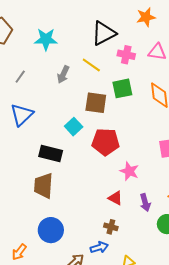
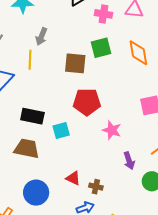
yellow line: (91, 65) -> (30, 60), moved, turned 60
cyan square: (74, 127) -> (61, 131), moved, turned 30
brown trapezoid: (43, 186) -> (27, 148), turned 100
red triangle: (115, 198) -> (73, 178), moved

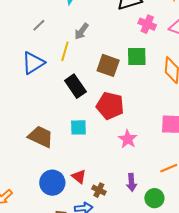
black rectangle: (32, 116) -> (75, 86), moved, turned 30
purple arrow: (129, 161) -> (132, 182), moved
blue circle: (36, 193) -> (52, 183), moved

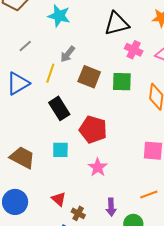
brown square: (108, 65) -> (89, 77), moved
pink star: (128, 139) -> (98, 167), moved
blue circle: (52, 183) -> (15, 202), moved

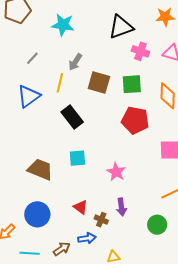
red pentagon: (93, 130) -> (135, 120), moved
purple arrow: (111, 207) -> (121, 207), moved

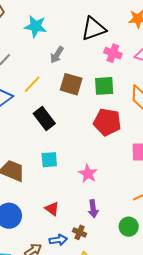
gray arrow: (75, 62) -> (57, 55), moved
yellow line: (60, 83) -> (32, 84), turned 30
brown cross: (101, 220) -> (80, 232), moved

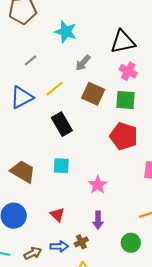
pink cross: (113, 53) -> (128, 71), moved
brown cross: (80, 232) -> (81, 242), turned 32

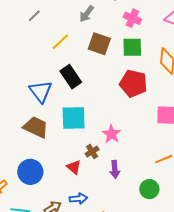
blue triangle: (22, 97) -> (41, 91), moved, turned -35
cyan square: (61, 166) -> (74, 118), size x1.5
brown cross: (81, 242) -> (92, 152), moved

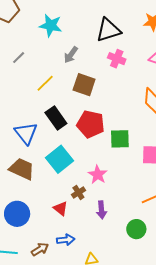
green square: (132, 47) -> (120, 139), moved
red pentagon: (133, 84) -> (91, 124), moved
cyan square: (74, 118) -> (59, 159), turned -36

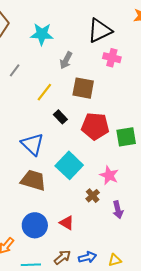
black rectangle: (56, 118) -> (60, 117), moved, size x0.6
red triangle: (60, 208) -> (67, 223), moved
blue arrow: (66, 240) -> (87, 257), moved

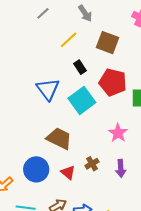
gray arrow: (66, 60) -> (85, 13), moved, turned -72
cyan square: (69, 165) -> (82, 100), moved
brown trapezoid: (33, 180) -> (59, 138), moved
brown cross: (93, 196) -> (92, 164), moved

